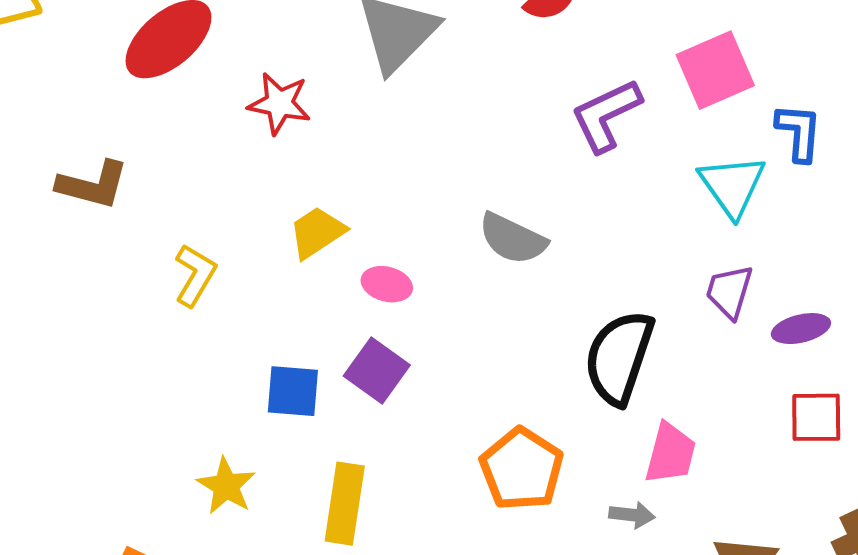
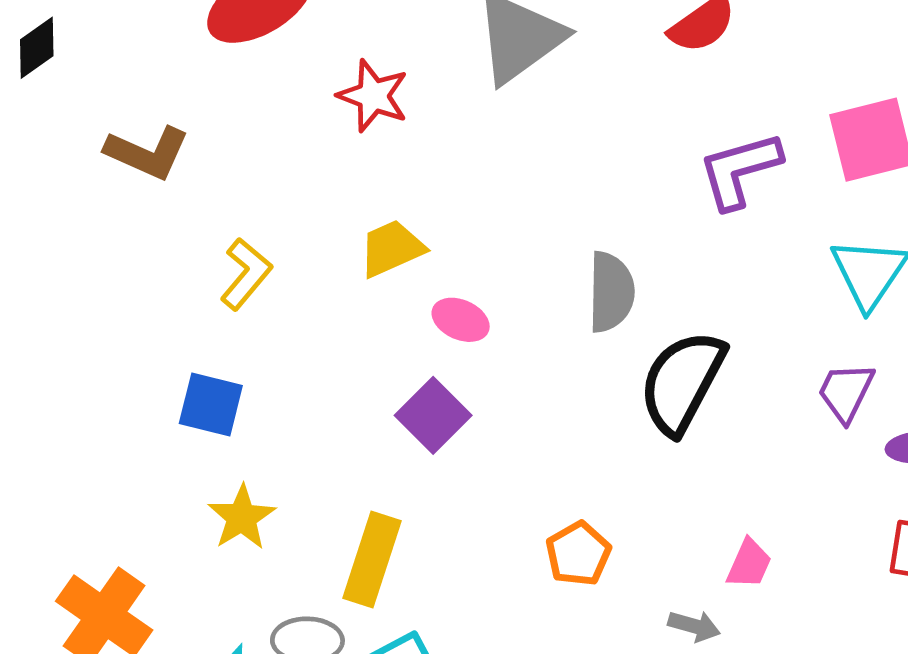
gray semicircle: (512, 239) -> (611, 292), turned -124
black semicircle: (619, 357) -> (682, 382), moved
blue square: (293, 391) -> (211, 404), moved
pink trapezoid: (670, 453) -> (749, 564), size x0.7
orange pentagon: (522, 469) -> (578, 554), size x0.7

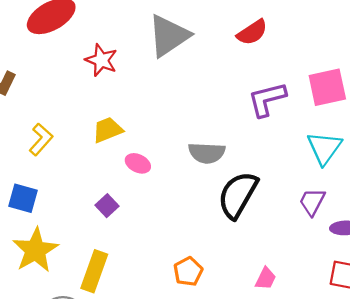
gray semicircle: (611, 292) -> (207, 153), turned 90
purple square: (433, 415) -> (107, 206), moved, size x0.7
yellow star: (242, 517) -> (35, 250), size x1.5

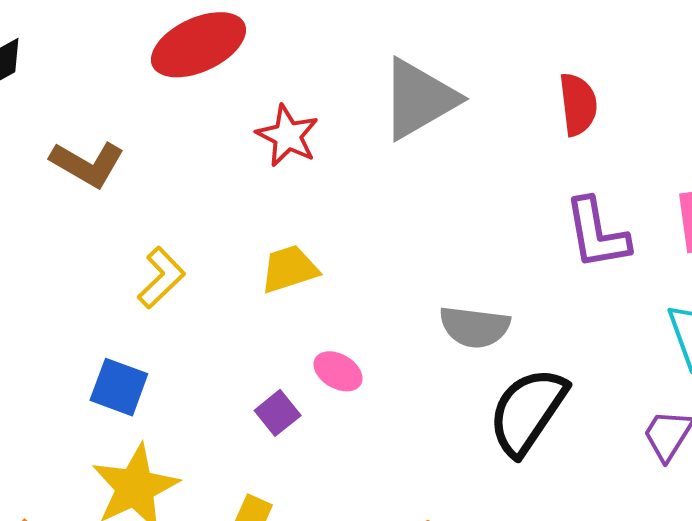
red semicircle: (252, 32) -> (578, 104), turned -68
purple L-shape: (267, 99) -> (597, 234), turned -90
pink ellipse: (138, 163) -> (338, 371), moved

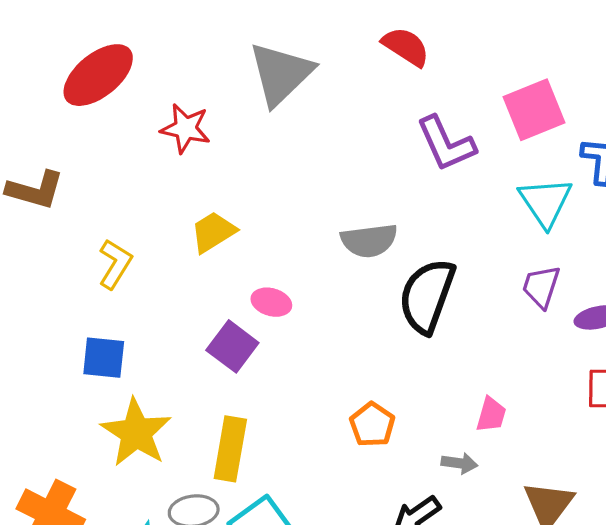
red semicircle: (578, 104) -> (406, 47), turned -36
purple square: (278, 413) -> (232, 346), size x1.4

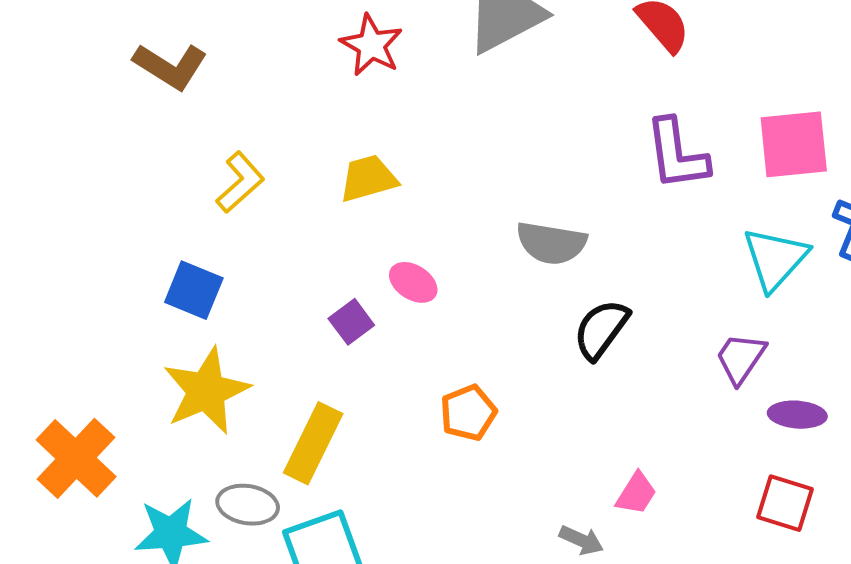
black semicircle: (427, 296) -> (601, 329), size x0.7
purple square: (232, 346) -> (351, 322), size x0.7
orange pentagon: (372, 425) -> (468, 413), moved

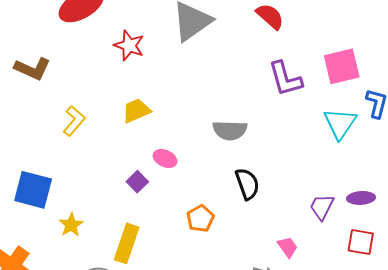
blue square: (194, 290) -> (33, 190), moved, size x1.4
black semicircle: (601, 329) -> (247, 184), moved, turned 132
purple trapezoid: (741, 358) -> (322, 207), moved
yellow star: (206, 391) -> (71, 225), size x0.6
pink trapezoid: (636, 493) -> (288, 247), turned -60

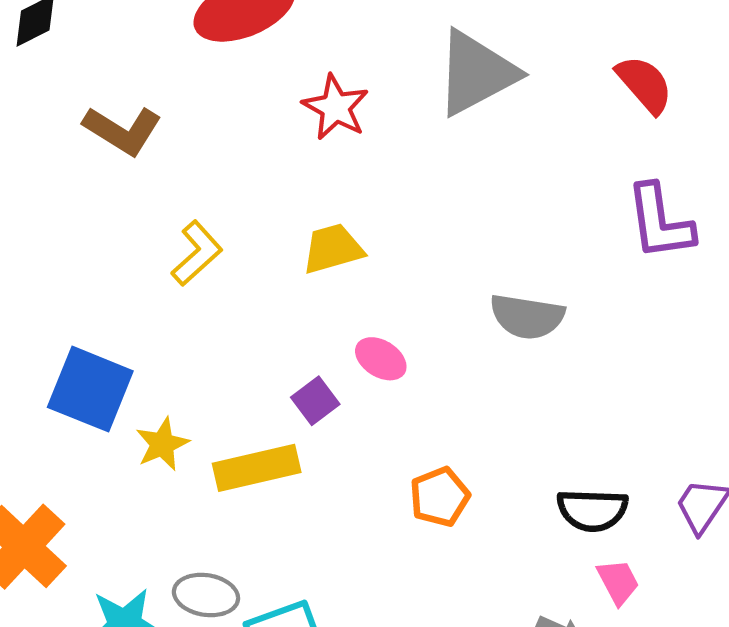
black semicircle: (247, 184) -> (592, 510), moved, turned 104
yellow star: (71, 225) -> (162, 444), moved
yellow rectangle: (127, 243) -> (257, 468), moved, turned 51

